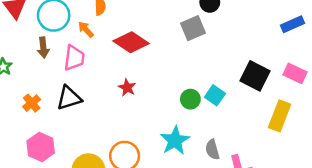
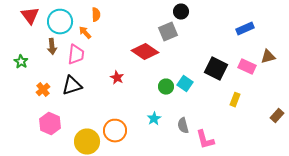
red diamond: (131, 42) -> (145, 52), moved
yellow rectangle: (280, 116) -> (235, 100), size x0.6
cyan star: (175, 140) -> (154, 119), size x0.6

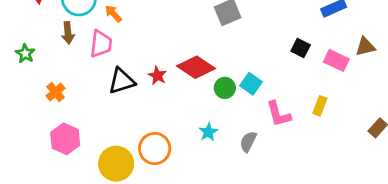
red diamond: (145, 52) -> (196, 67), moved
black square: (216, 69) -> (301, 48), moved, size x0.6
black triangle: (72, 86) -> (122, 81), moved
gray semicircle: (183, 126) -> (248, 142), turned 42
pink L-shape: (205, 140) -> (279, 114), moved

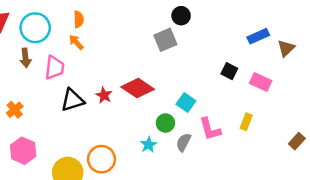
orange arrow: (113, 14) -> (76, 42), moved
brown triangle: (365, 47) -> (286, 48), moved, turned -30
green circle: (225, 88) -> (165, 123), moved
gray semicircle: (248, 142) -> (183, 142), moved

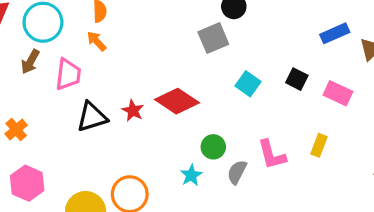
brown arrow: (26, 58) -> (30, 62), turned 36
cyan square: (186, 103) -> (248, 84), moved

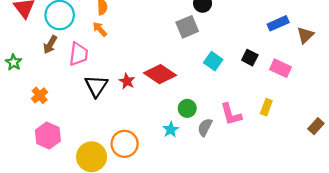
black triangle: (92, 117) -> (96, 86), turned -40

